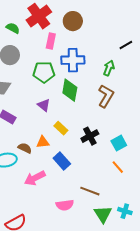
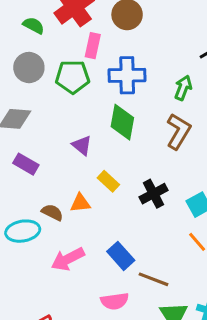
green pentagon: (44, 72) -> (73, 77), moved
blue rectangle: (62, 161) -> (121, 256), moved

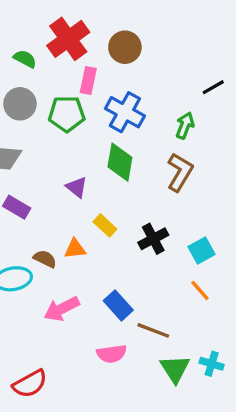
blue cross: (127, 75) -> (125, 112), turned 30

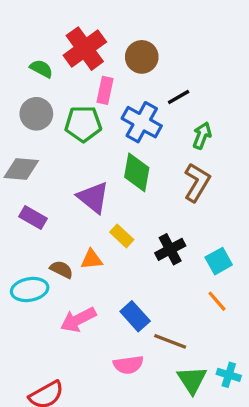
black line: (213, 87) -> (179, 97), moved
purple triangle: (77, 187) -> (93, 197), size x1.5

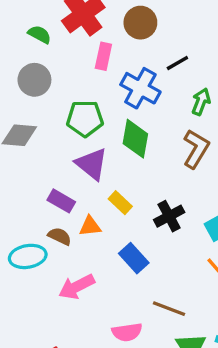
green pentagon: (83, 124) -> (85, 119), moved
purple rectangle: (33, 218) -> (61, 201), moved
blue rectangle: (135, 316) -> (134, 258), moved

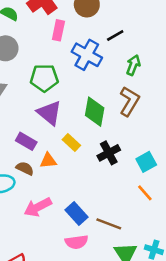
green diamond: (135, 139) -> (95, 112), moved
blue rectangle: (134, 258) -> (76, 214), moved

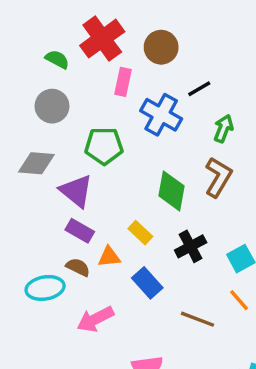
purple triangle: (49, 113) -> (76, 191), moved
blue rectangle: (76, 214) -> (147, 283), moved
brown line: (109, 224) -> (197, 319), moved

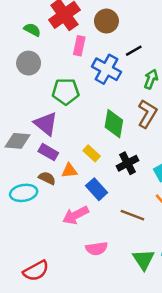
gray diamond: (36, 163) -> (17, 141), moved
pink arrow: (95, 319) -> (76, 215), moved

